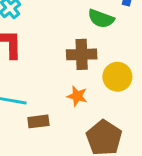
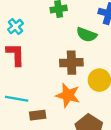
orange star: (77, 96) -> (68, 95), size x1.5

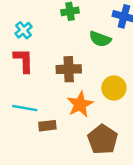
brown cross: (71, 63) -> (69, 69), moved
orange star: (68, 95) -> (80, 104), turned 30

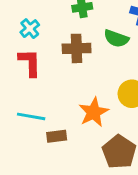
brown cross: (69, 69) -> (77, 48), moved

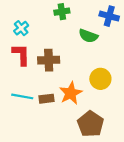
brown cross: (77, 48) -> (49, 60), moved
brown rectangle: (57, 136) -> (46, 99), moved

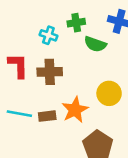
green cross: (62, 12) -> (76, 23), moved
cyan cross: (21, 28) -> (48, 35), moved, turned -32

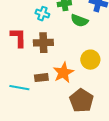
cyan line: (19, 114) -> (19, 88), moved

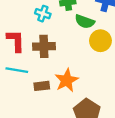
yellow circle: (90, 60) -> (100, 41), moved
cyan line: (19, 88) -> (17, 70), moved

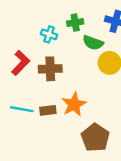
red L-shape: (16, 41) -> (21, 63), turned 45
cyan line: (17, 70) -> (22, 109), moved

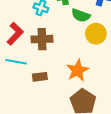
orange star: (74, 104) -> (78, 70), moved
cyan line: (22, 109) -> (16, 62), moved

